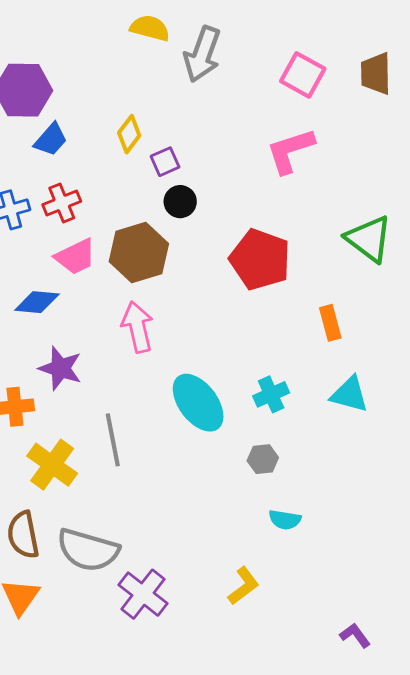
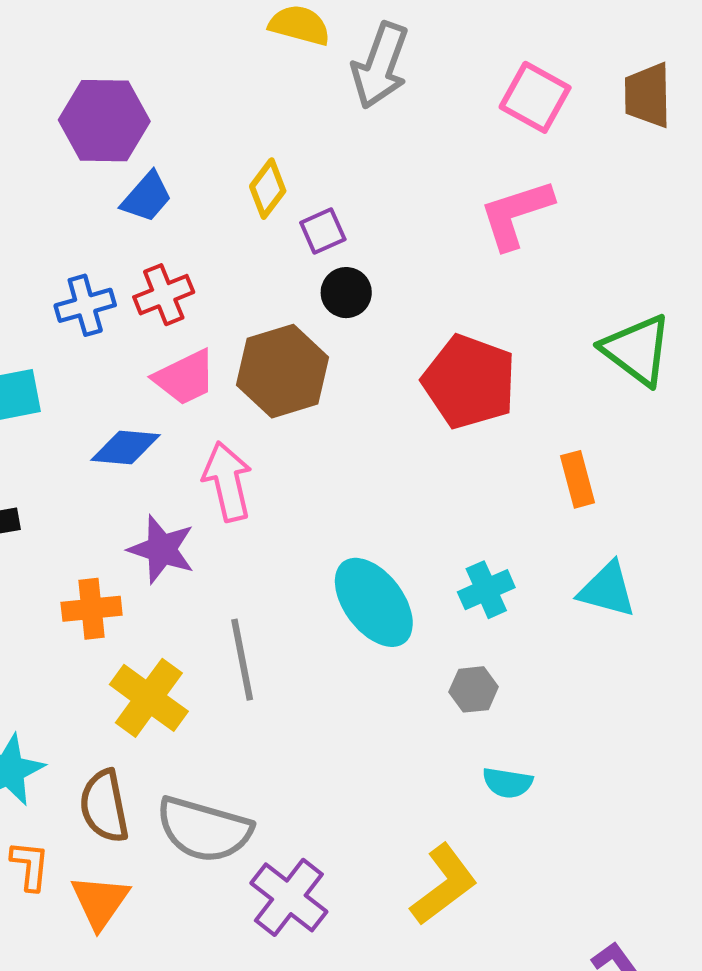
pink arrow: (137, 327) -> (227, 481), moved
yellow L-shape: (244, 586) -> (444, 885), size x1.4

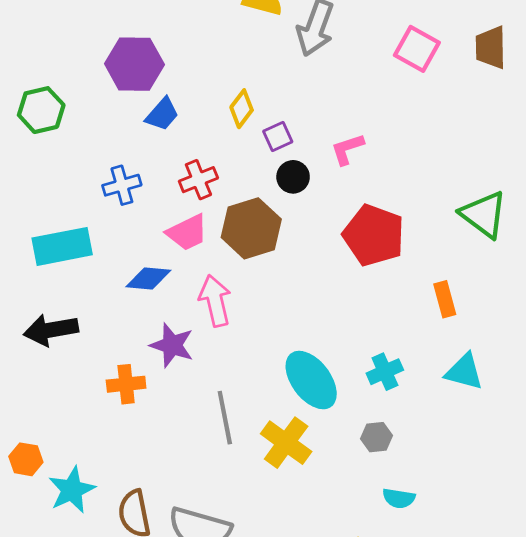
pink L-shape: (516, 214) -> (347, 149), moved, size x0.7
red cross: (164, 295) -> (198, 180), moved
yellow cross: (149, 698) -> (286, 443), moved

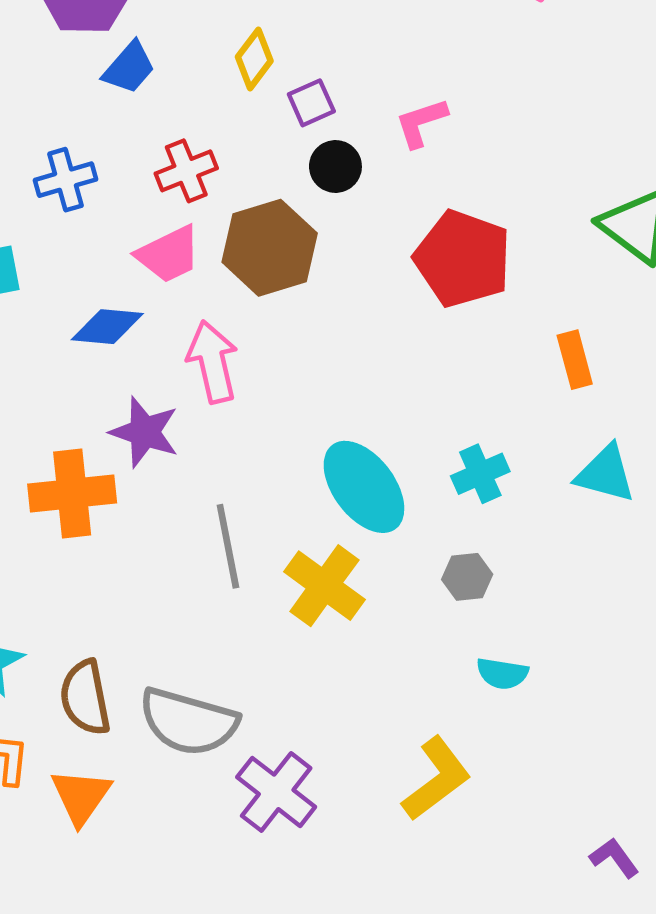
orange cross: (126, 384) -> (72, 493), size x1.4

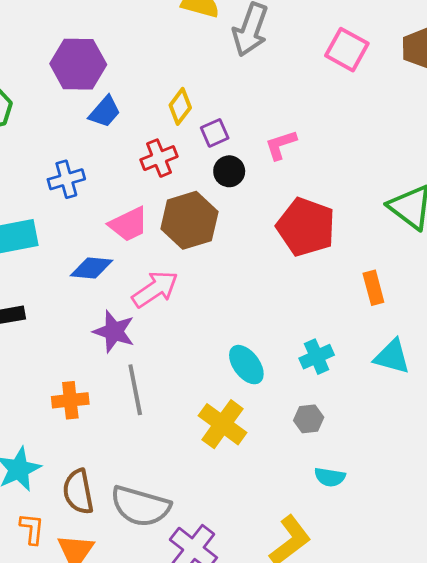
red cross: (186, 171) -> (159, 158), moved
pink arrow: (213, 362) -> (155, 289), turned 69
cyan ellipse: (364, 487) -> (246, 365), size x0.7
orange cross: (72, 493) -> (70, 400), moved, size x0.7
gray line: (228, 546) -> (135, 390), moved

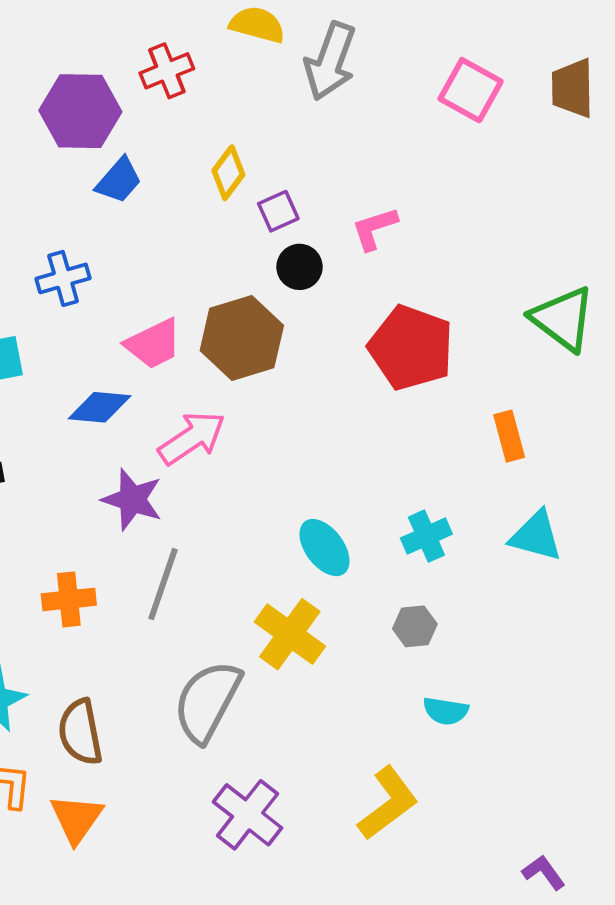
red cross: (159, 158) -> (167, 71), moved
gray line: (135, 390) -> (163, 584), turned 30
gray semicircle: (140, 506) -> (207, 701), moved, turned 102

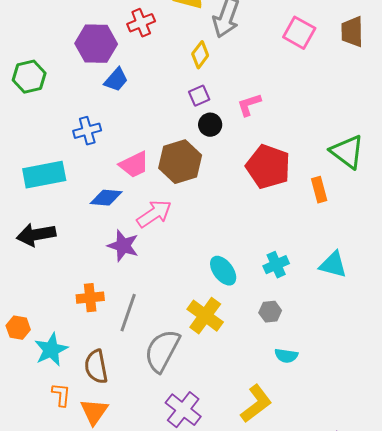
yellow diamond: (228, 173) -> (200, 55), moved
orange rectangle: (509, 436) -> (319, 190), moved
gray line: (163, 584) -> (128, 313), moved

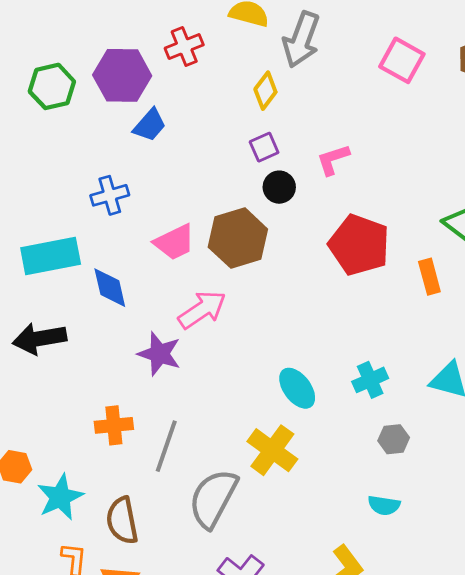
green hexagon: (29, 77) -> (52, 86), moved
blue diamond: (106, 198) -> (110, 288), moved, turned 72
gray hexagon: (270, 312) -> (394, 439), moved

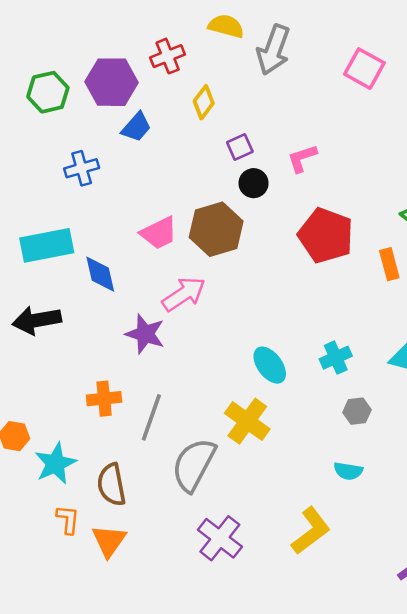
yellow diamond: (265, 91) -> (204, 102), moved
blue cross: (110, 195) -> (82, 168), moved

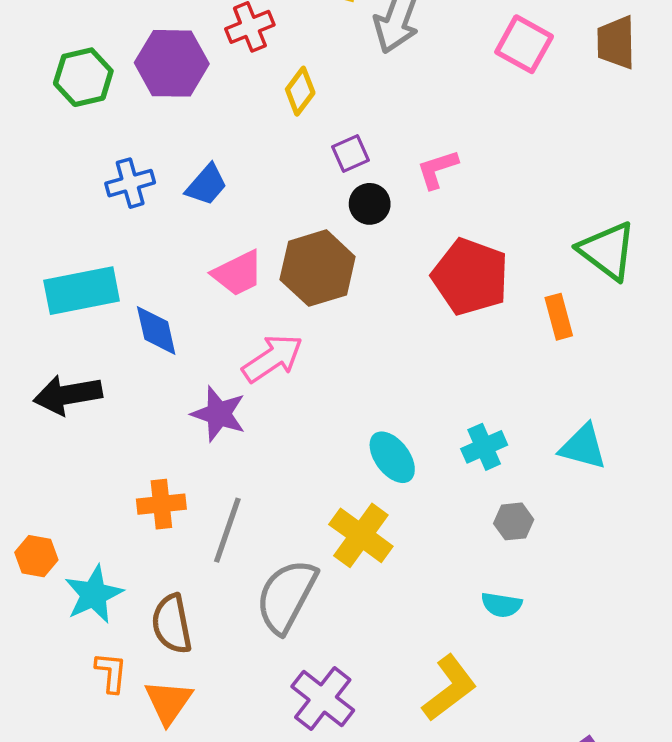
blue trapezoid: (136, 127) -> (207, 185), moved

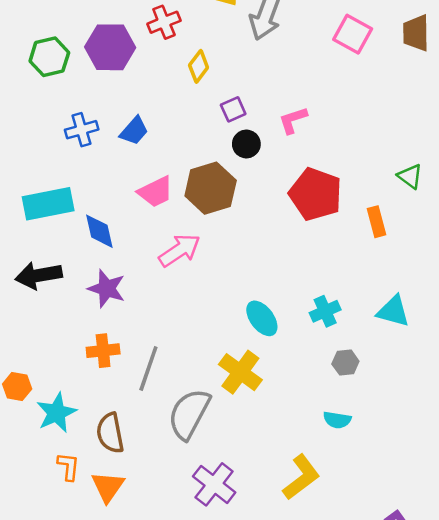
green triangle: (607, 251) -> (410, 176), size x0.6
purple star: (219, 414) -> (107, 289), moved

